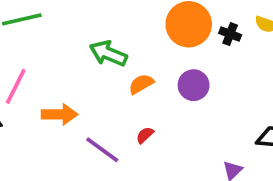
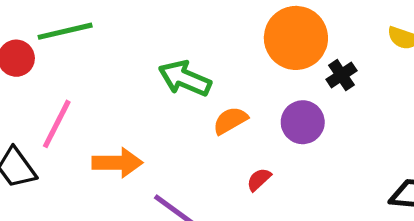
black cross: (230, 34) -> (341, 75), moved, turned 35
red semicircle: (145, 135) -> (259, 180), moved

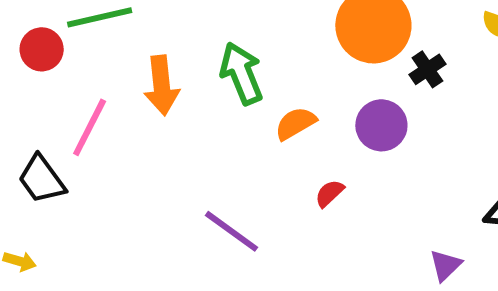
green arrow: (185, 78) -> (242, 73), turned 45
orange arrow: (117, 163) -> (162, 85), moved, turned 84

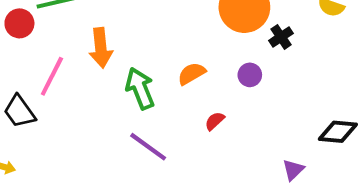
green arrow: (242, 73) -> (140, 88), moved
purple circle: (381, 125) -> (250, 75), size x0.7

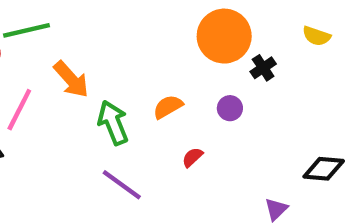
orange arrow: (101, 48) -> (71, 79), turned -36

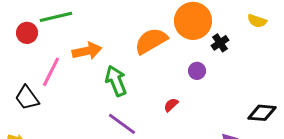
orange arrow: (71, 79) -> (87, 51), turned -60
orange semicircle: (168, 107) -> (151, 41), moved, size x1.6

